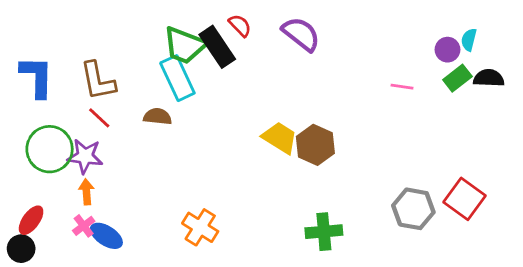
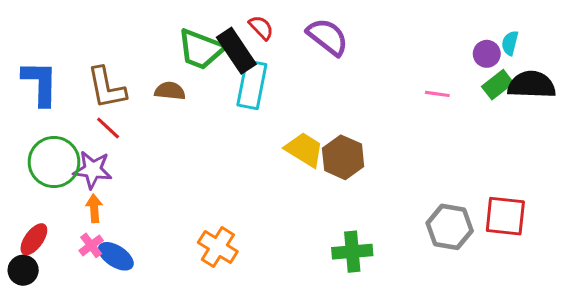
cyan rectangle: (177, 78) -> (252, 85), moved, turned 36
black semicircle: (489, 78) -> (532, 85), size x1.4
brown semicircle: (158, 116) -> (170, 91), moved
red square: (465, 199) -> (505, 216), turned -30

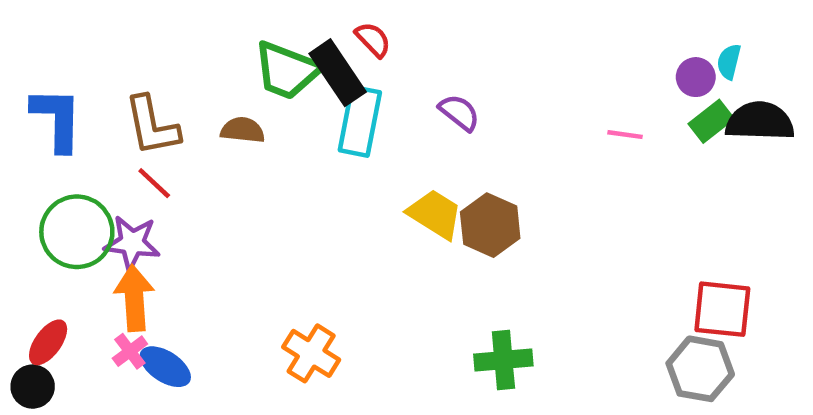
purple semicircle: (328, 37) -> (459, 112), moved, size x0.7
orange arrow: (94, 208) -> (134, 298), size x1.6
gray hexagon: (450, 227) -> (700, 369), moved

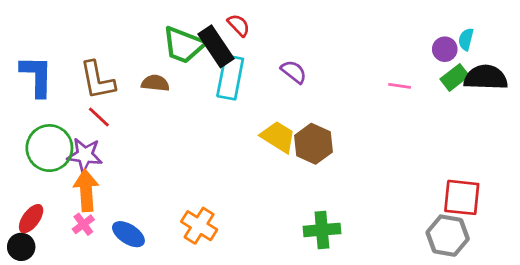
blue ellipse: (165, 367) -> (128, 234), moved

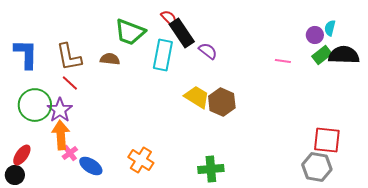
black rectangle: (216, 46) -> (182, 33), moved
purple star: (85, 155) -> (60, 110), turned 30
pink cross: (83, 224) -> (70, 153), moved
green cross: (322, 230) -> (211, 169), moved

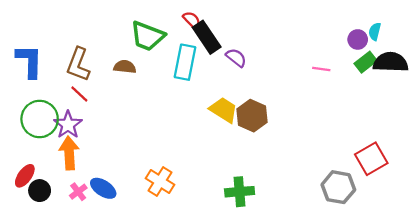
brown L-shape: (69, 57) -> (78, 64), turned 32
red square: (327, 140) -> (371, 159), turned -36
pink cross: (70, 153) -> (78, 192), moved
gray hexagon: (317, 167) -> (338, 187), moved
black circle: (15, 175) -> (40, 191), moved

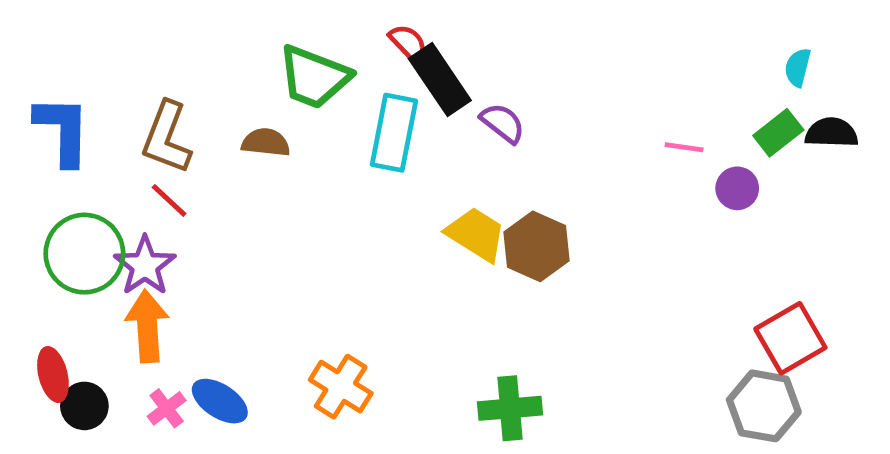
purple circle: (358, 39) -> (737, 188), moved
black semicircle: (391, 62) -> (832, 133), size x0.7
red ellipse: (25, 176) -> (53, 374), turned -50
gray hexagon: (338, 187) -> (764, 406), moved

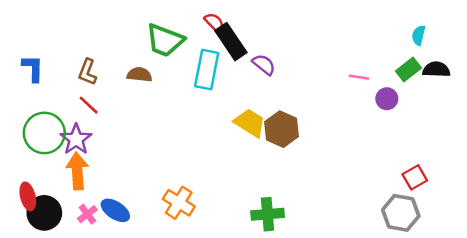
blue L-shape: (63, 130) -> (33, 68), size x0.7
brown L-shape: (167, 138) -> (87, 72), size x0.7
red square: (790, 338) -> (415, 177), size x0.7
black circle: (84, 406) -> (44, 213), size x1.4

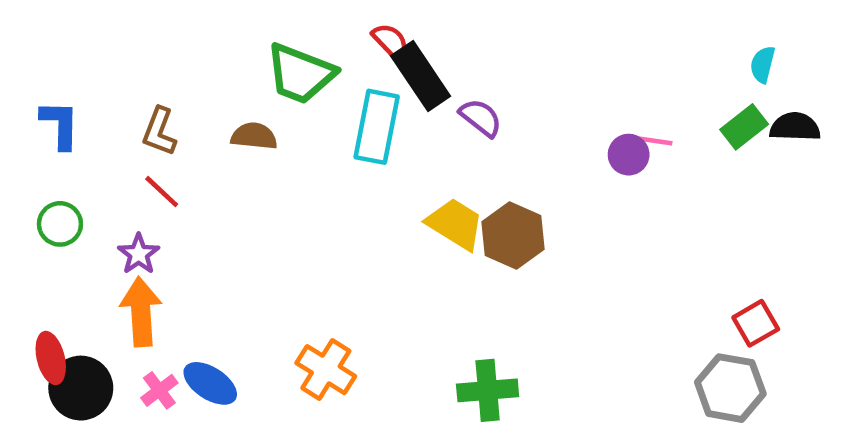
purple circle: (387, 99) -> (629, 155), moved
green circle: (44, 133) -> (60, 224), moved, size x0.6
purple star: (76, 139) -> (139, 254), size x0.7

